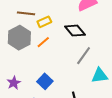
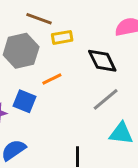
orange line: (43, 42) -> (52, 79), moved
blue square: (45, 81) -> (25, 101), moved, turned -35

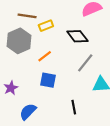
blue square: (25, 101) -> (48, 80), moved

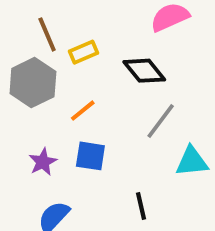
brown line: (27, 16) -> (47, 34), turned 60
purple star: (11, 88) -> (43, 162), moved

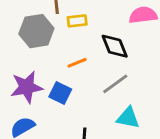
orange line: (83, 111) -> (77, 63), moved
purple star: (43, 162) -> (27, 87), size x1.6

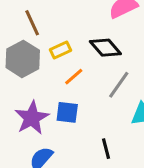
yellow rectangle: (77, 21) -> (61, 50), moved

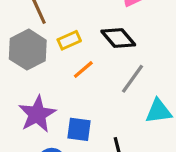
blue square: (67, 112) -> (79, 129), moved

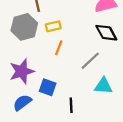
black diamond: (118, 38) -> (106, 33), moved
orange line: (83, 69) -> (59, 48), turned -40

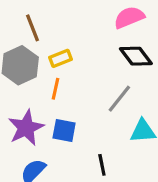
orange line: (59, 48) -> (55, 89), moved
blue square: (48, 87) -> (64, 131), moved

